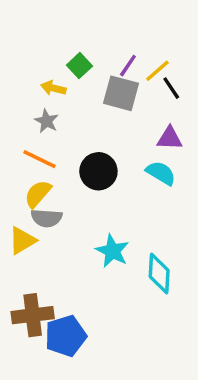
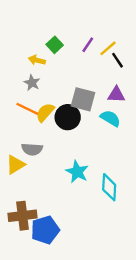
gray square: (121, 93) -> (83, 99), moved
yellow semicircle: (38, 194) -> (45, 112), moved

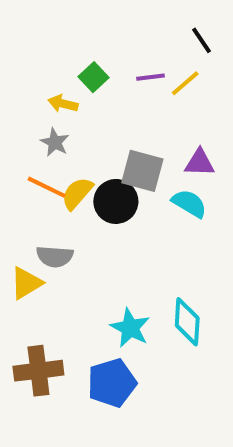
purple line: (88, 45) -> (151, 77), turned 49
black line: (117, 60) -> (202, 40), moved
cyan star: (77, 172) -> (130, 328), moved
blue pentagon: (45, 230) -> (112, 383), moved

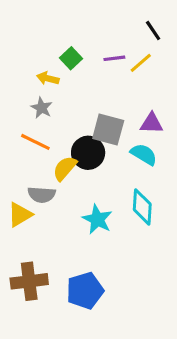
yellow semicircle: (77, 193) -> (65, 168), moved
cyan diamond: (187, 322) -> (142, 207), moved
cyan star: (130, 328) -> (97, 219), moved

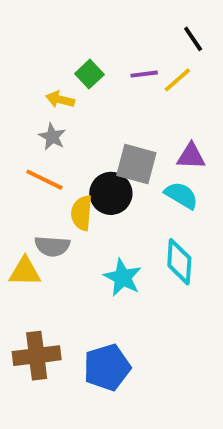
yellow semicircle: (65, 168) -> (82, 213), turned -36
yellow triangle: (20, 215) -> (25, 272), turned 32

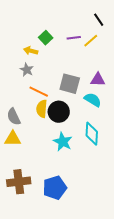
orange line: (44, 180) -> (39, 92), moved
black circle: (111, 193) -> (59, 112), moved
gray semicircle: (52, 246) -> (14, 117), moved, turned 60

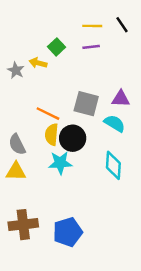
yellow line: (91, 41) -> (92, 26), moved, turned 42
gray star: (27, 70) -> (16, 70), moved
cyan star: (63, 142) -> (60, 163), moved, turned -30

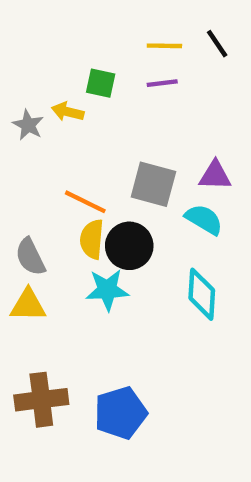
green square: (57, 47) -> (101, 83), turned -35

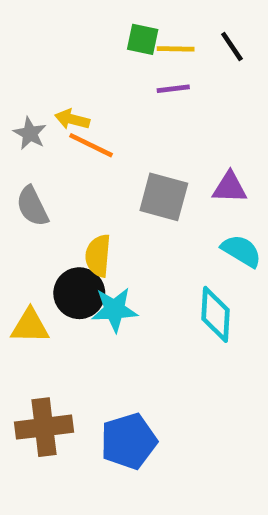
green square: (101, 83) -> (143, 39), moved
orange line: (85, 202) -> (91, 145), moved
cyan semicircle: (204, 219) -> (241, 251), moved
black circle: (129, 246) -> (79, 293), moved
gray semicircle: (30, 257) -> (32, 206), moved

